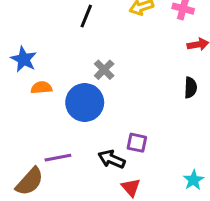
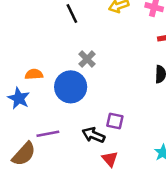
black line: (86, 16) -> (72, 13), turned -48
blue star: (24, 59) -> (19, 98), moved

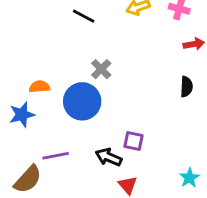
black line: (72, 13) -> (84, 16), turned -36
blue star: (19, 98) -> (22, 115), turned 30

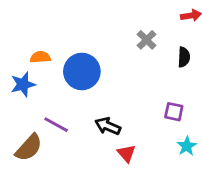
gray cross: (101, 69) -> (147, 40), moved
purple square: (134, 141) -> (174, 112), moved
purple line: (56, 156) -> (56, 125), turned 40

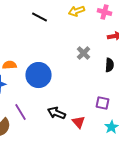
purple line: (56, 125) -> (20, 112), turned 30
red triangle: (126, 153) -> (78, 122), moved

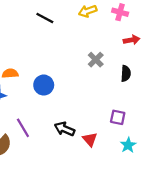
blue circle: (38, 75) -> (44, 85), size x0.7

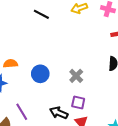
gray cross: (96, 60) -> (76, 76), moved
purple square: (118, 117) -> (78, 103), moved

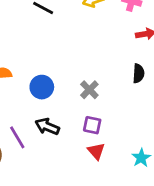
black arrow: (59, 113) -> (47, 127), moved

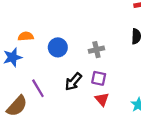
gray cross: (89, 90) -> (96, 50), turned 32
black arrow: (47, 127) -> (73, 82), moved, turned -72

